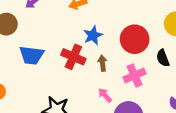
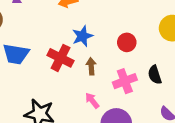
red circle: (135, 39) -> (127, 42), size x0.6
black semicircle: (163, 58) -> (155, 75), moved

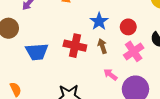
blue star: (82, 36) -> (99, 21), moved
red circle: (127, 42) -> (128, 27), moved

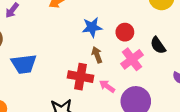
blue star: (99, 21) -> (92, 27), turned 30
red cross: (75, 46) -> (81, 77), moved

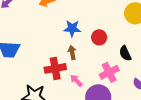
pink cross: (132, 59) -> (109, 72), moved
red cross: (81, 77) -> (55, 68), turned -30

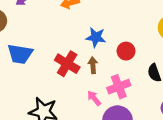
red cross: (55, 68) -> (67, 64), moved, turned 35
pink cross: (109, 72) -> (119, 87), moved

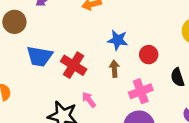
red cross: (67, 64) -> (74, 65), moved
pink arrow: (94, 98) -> (89, 100), moved

